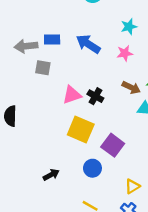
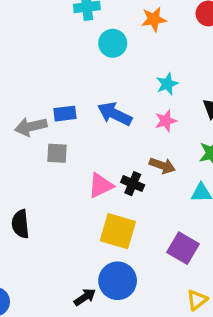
brown arrow: (131, 88) -> (162, 166), moved
purple square: (113, 145) -> (183, 248), moved
blue circle: (92, 168) -> (118, 281), moved, size x1.5

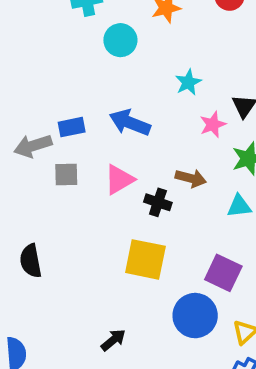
pink star: (166, 121) -> (213, 124), moved
pink triangle: (101, 185) -> (119, 180), moved
blue circle: (118, 281) -> (195, 316), moved

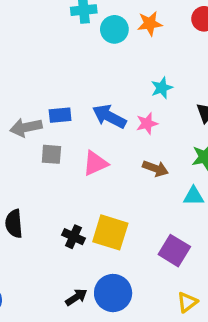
cyan circle: (120, 40) -> (114, 29), moved
pink star: (213, 124) -> (147, 123), moved
black cross: (158, 202) -> (74, 237), moved
blue circle: (195, 316) -> (113, 293), moved

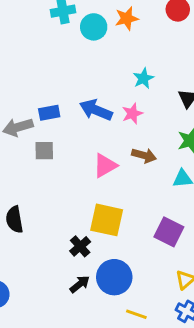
pink triangle: (95, 163) -> (105, 166), moved
black cross: (74, 237) -> (80, 246), moved, turned 30

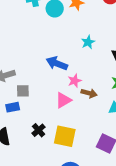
blue rectangle: (49, 113) -> (13, 107), moved
pink star: (132, 113) -> (75, 81), moved
black cross: (80, 246) -> (39, 130), moved

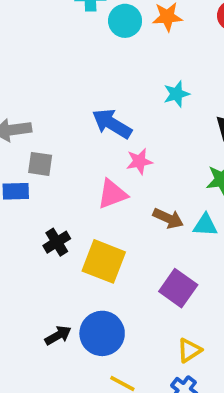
brown arrow: (89, 93) -> (168, 218), moved

